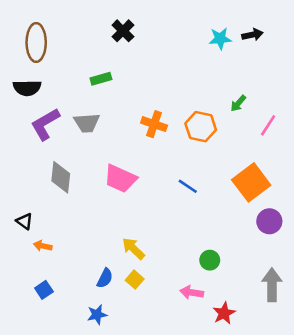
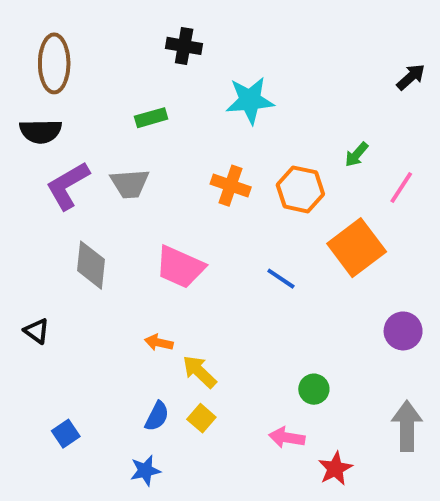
black cross: (123, 31) -> (184, 46), turned -35
black arrow: (252, 35) -> (411, 77), moved, turned -30
cyan star: (220, 39) -> (250, 100), moved, size x1.4
orange square: (251, 182) -> (357, 248), moved
orange arrow: (43, 246) -> (159, 343), moved

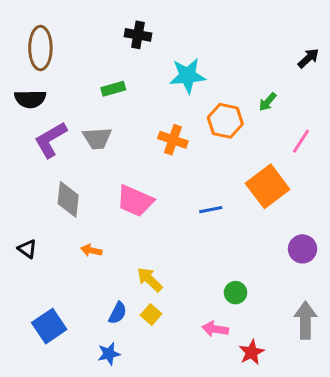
green arrow: (357, 155) -> (268, 102), moved
orange hexagon: (300, 189) -> (225, 121), moved
blue line: (281, 279) -> (211, 210), turned -45
orange arrow: (159, 343) -> (91, 250), moved
blue square: (66, 434) -> (49, 326), size x1.6

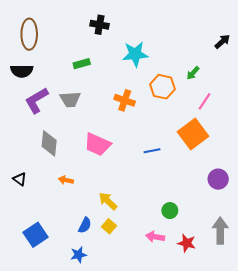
pink line: (301, 141) -> (204, 101), moved
red star: (252, 352) -> (187, 243), moved, turned -30

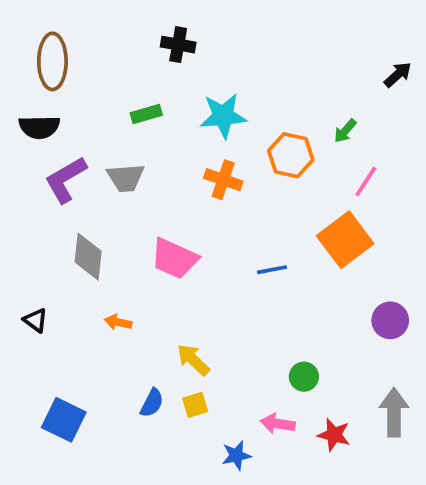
cyan star: (135, 54) -> (223, 116), moved
yellow square: (109, 226) -> (195, 405), turned 32
blue square: (35, 235) -> (64, 420), turned -30
blue star: (79, 255) -> (236, 455), moved

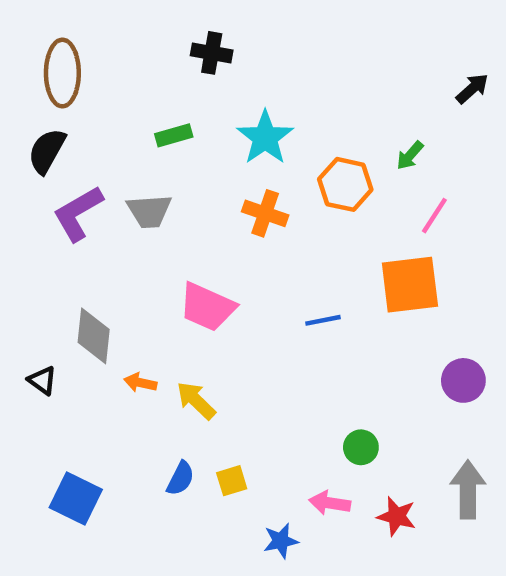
cyan star: (223, 116) -> (265, 138), turned -30
black semicircle: (39, 127) -> (47, 151), turned 120
orange square: (345, 240) -> (410, 285), turned 30
gray diamond: (88, 257) -> (94, 336), moved
yellow arrow: (193, 360) -> (196, 401), moved

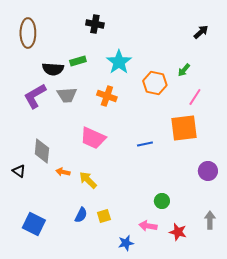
black arrow: (472, 89) -> (201, 32), moved
black semicircle: (47, 151) -> (53, 69), moved, turned -115
orange cross: (265, 213) -> (107, 96), moved
gray arrow: (468, 490) -> (210, 220), size x0.7

